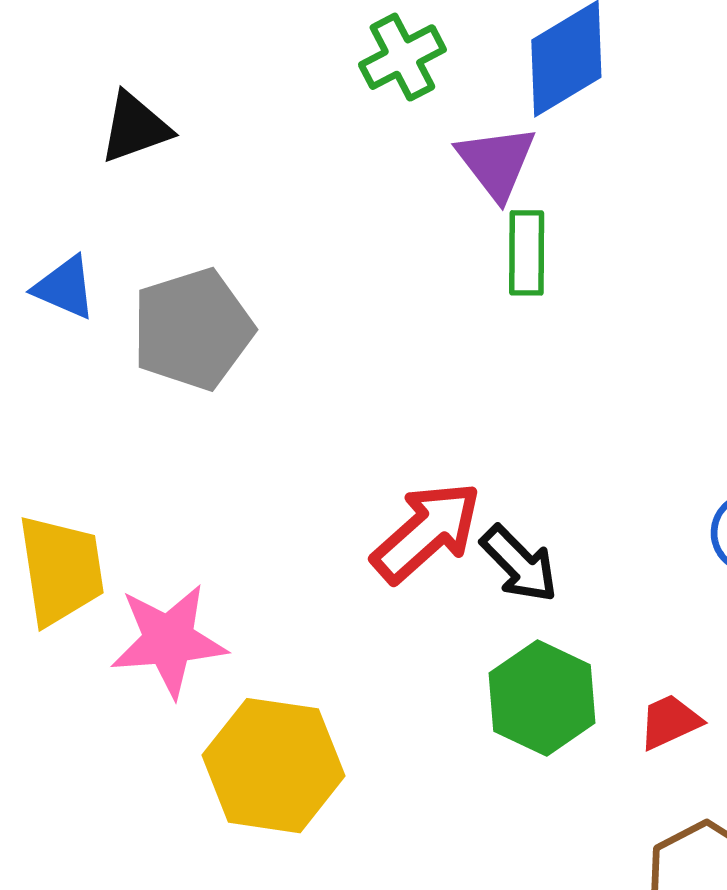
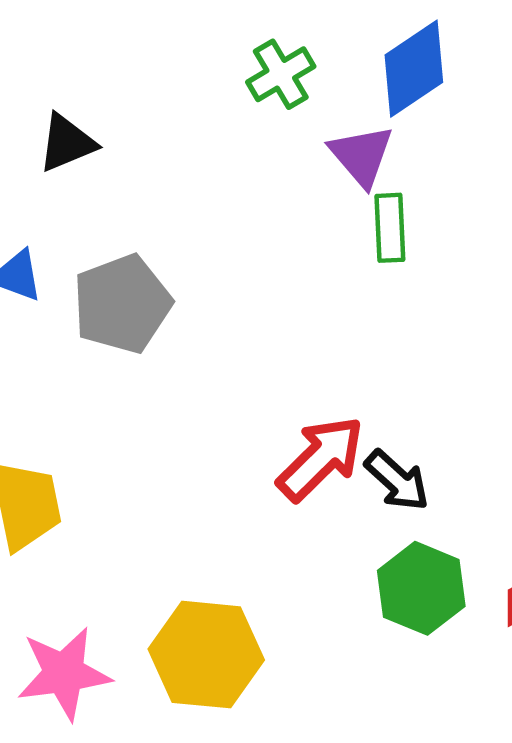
pink star: (169, 640) -> (64, 673), moved

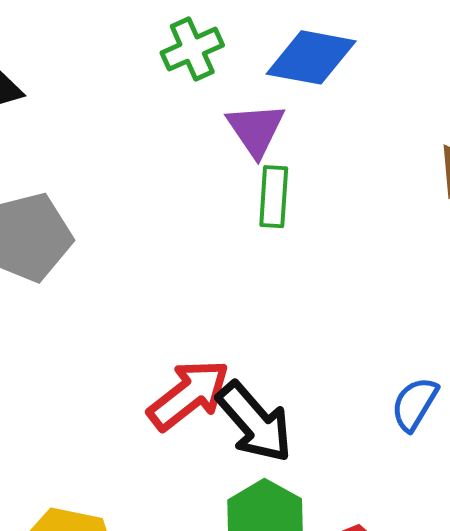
blue diamond: (414, 69) -> (311, 57), turned 38
black arrow: (397, 480) -> (255, 422), size x1.4

